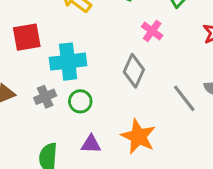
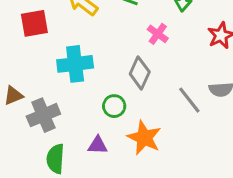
red square: (27, 37) -> (34, 23), moved
gray cross: (45, 97) -> (43, 115), moved, size x1.5
green circle: (80, 101) -> (114, 106), moved

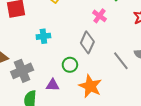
cyan cross: (75, 64) -> (43, 36), size x0.6
purple triangle: (98, 145) -> (53, 85), moved

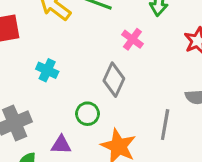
cyan cross: (43, 36) -> (47, 70), turned 32
gray line: (121, 61) -> (165, 125), moved, turned 48

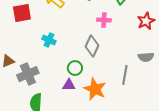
pink cross: (132, 39) -> (104, 20), turned -32
purple triangle: (61, 145) -> (69, 85), moved

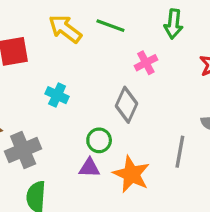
pink cross: (104, 20) -> (146, 63), turned -32

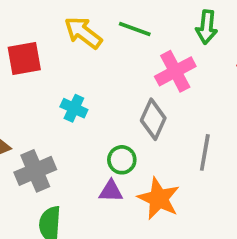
pink cross: (146, 63) -> (175, 71), size x1.5
gray line: (180, 152) -> (205, 152), moved

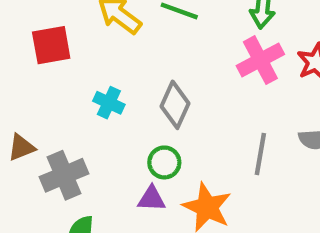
pink cross: (175, 71) -> (260, 60), moved
gray diamond: (153, 119) -> (175, 105), moved

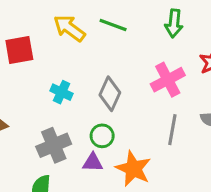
pink cross: (260, 60) -> (168, 80), moved
gray cross: (64, 175) -> (54, 145), moved

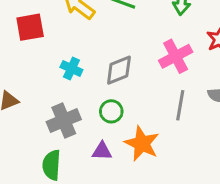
gray diamond: (110, 94) -> (119, 70), turned 44
purple triangle: (93, 162) -> (102, 151), moved

